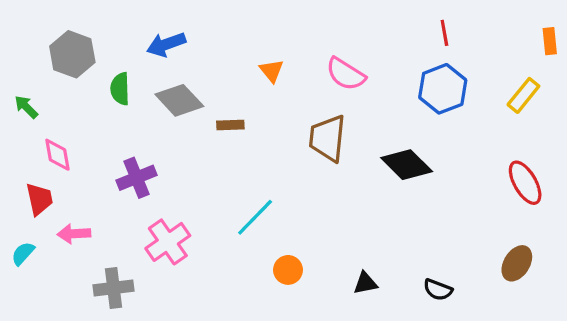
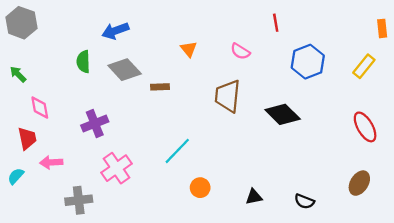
red line: (444, 33) -> (276, 23), moved
gray hexagon: (72, 54) -> (21, 23), moved
pink semicircle: (346, 74) -> (240, 51), size x0.7

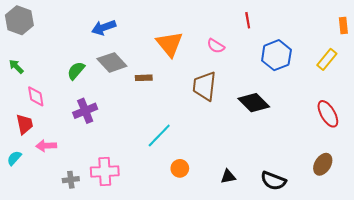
orange triangle: (189, 49) -> (170, 44), size x1.8
green semicircle: (83, 62) -> (76, 71), moved, turned 42
pink cross: (117, 168) -> (105, 171), moved, turned 32
gray cross: (79, 200) -> (71, 180), size x0.7
black semicircle: (304, 201) -> (273, 181), size x1.4

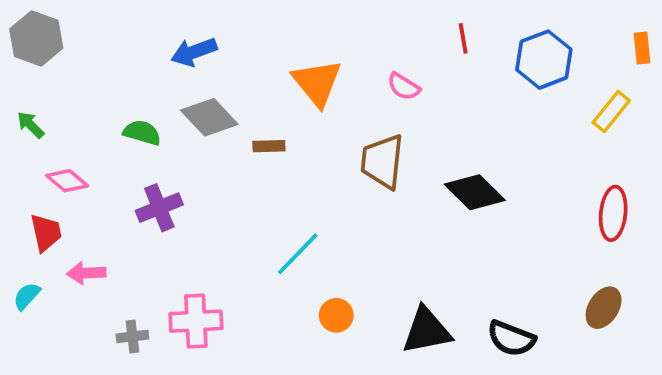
blue hexagon: (276, 55) -> (544, 60), moved
green semicircle: (76, 71) -> (142, 133), turned 66
pink diamond: (36, 96) -> (67, 181), turned -40
red ellipse: (328, 114) -> (613, 213), turned 36
black triangle: (228, 177) -> (427, 331), size x1.8

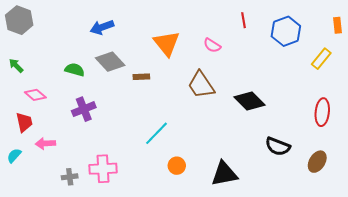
brown trapezoid: (382, 161) -> (201, 85), turned -40
black semicircle: (511, 338) -> (278, 146), moved

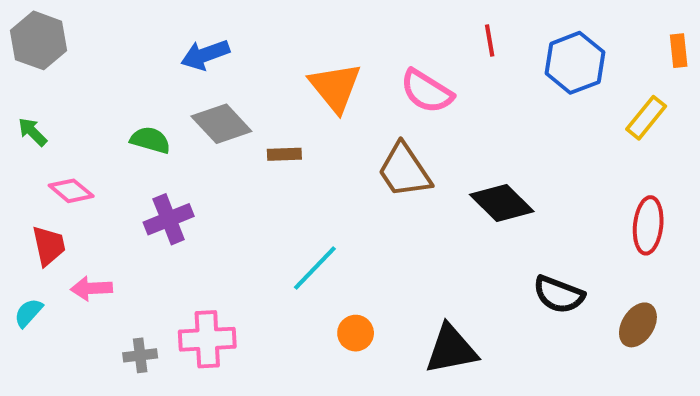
pink semicircle: (212, 45) -> (427, 91), size x1.5

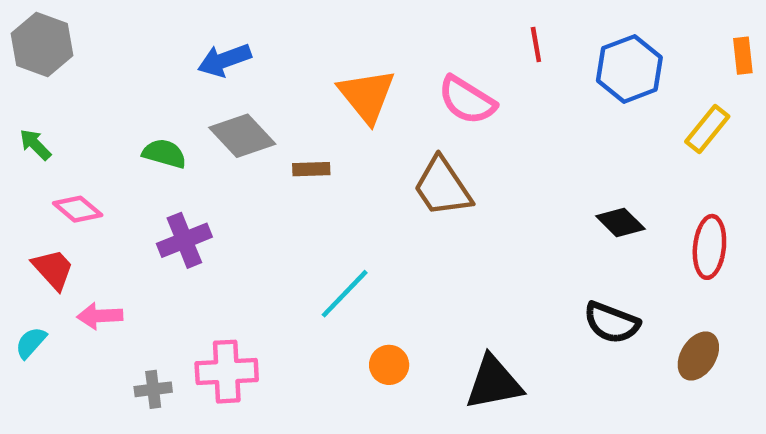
black diamond: (502, 203) -> (620, 222), moved, size x0.7
red trapezoid: (49, 246) -> (53, 269), turned -30

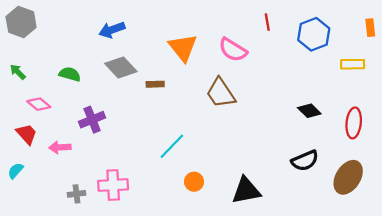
yellow rectangle: (707, 129) -> (353, 64), turned 50
green semicircle: (164, 154) -> (70, 74), moved
pink arrow: (100, 316) -> (60, 147), moved
black semicircle: (612, 323) -> (305, 161), turned -44
brown ellipse: (698, 356) -> (348, 177), size x1.4

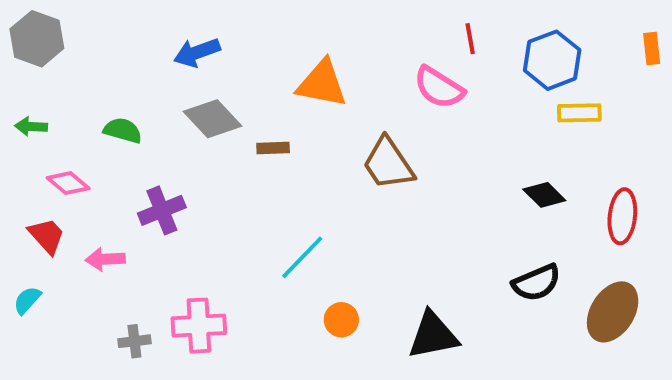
orange triangle: (183, 48) -> (322, 84), turned -40
pink semicircle: (233, 50) -> (439, 87), moved
yellow rectangle: (353, 64) -> (579, 113), moved
green arrow: (18, 72) -> (31, 127), turned -42

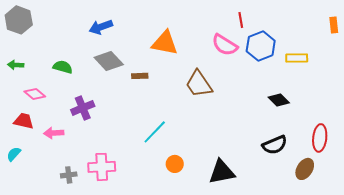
blue hexagon: (552, 60) -> (261, 46), moved
red ellipse: (622, 216) -> (320, 138), moved
red trapezoid: (47, 236) -> (24, 121), turned -35
brown ellipse: (613, 312) -> (305, 169), moved, size x0.7

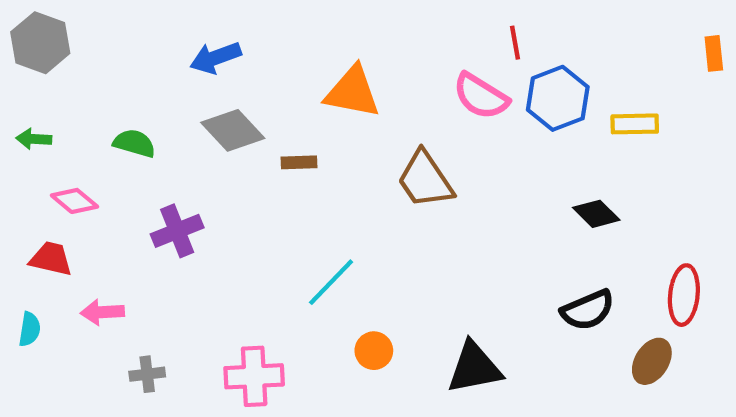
pink arrow: (54, 133) -> (102, 312), moved
cyan semicircle: (14, 154) -> (30, 329), turned 147
pink cross: (102, 167) -> (254, 376), moved

